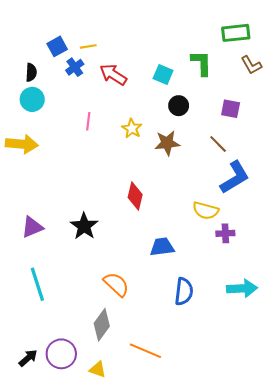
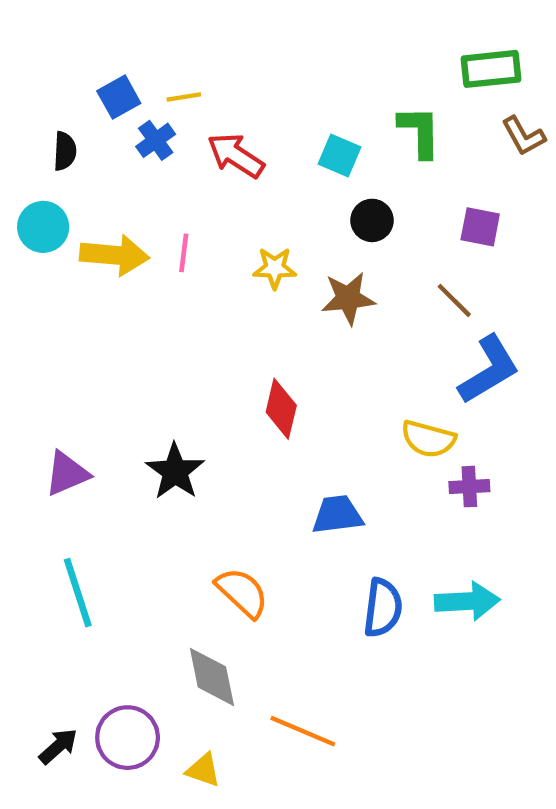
cyan circle: (32, 99) -> (43, 227), moved
yellow star: (132, 128) -> (275, 268), turned -30
yellow arrow: (22, 144) -> (115, 255), moved
cyan arrow: (242, 288) -> (467, 601), moved
gray diamond: (102, 325) -> (212, 677), turned -48

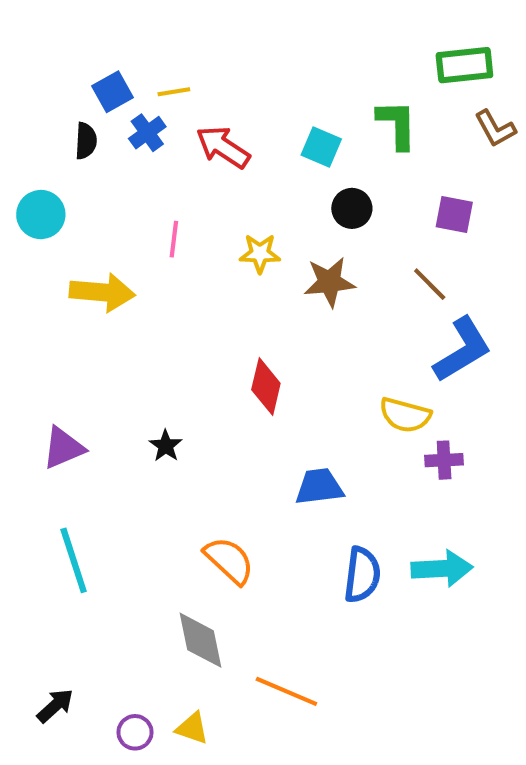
black semicircle: (65, 151) -> (86, 141), moved
yellow arrow: (115, 255) -> (102, 292), moved
black star: (175, 471) -> (166, 446), size x0.6
purple circle: (128, 738) -> (135, 732), moved, size x0.6

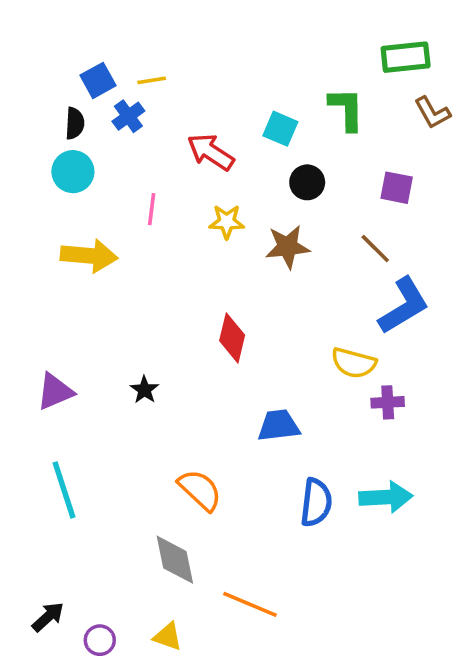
red arrow: (223, 147) -> (211, 152), moved
cyan circle: (41, 215) -> (73, 172), moved
purple circle: (135, 732) -> (100, 640), moved

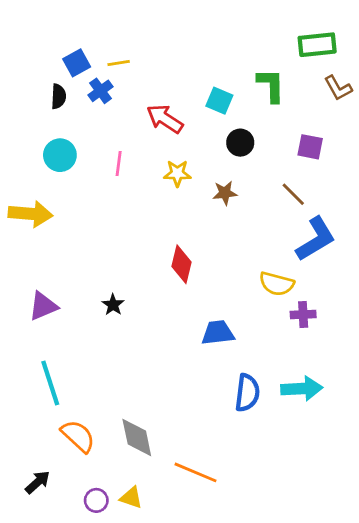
cyan circle: (73, 172) -> (60, 155), moved
brown star: (288, 247) -> (225, 193), size x0.7
yellow arrow: (89, 256) -> (31, 214), moved
orange semicircle: (200, 490) -> (78, 436), moved
purple circle: (100, 640) -> (96, 500), moved

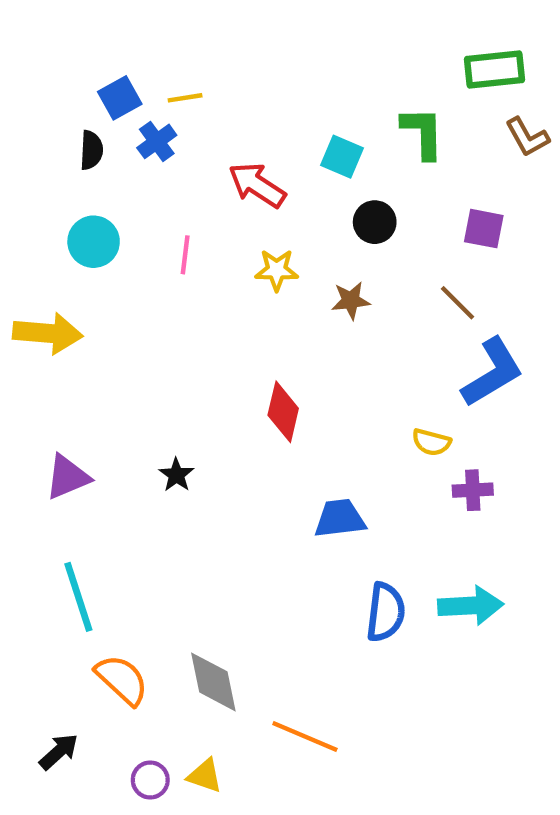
yellow semicircle: (277, 284) -> (431, 442), size x0.7

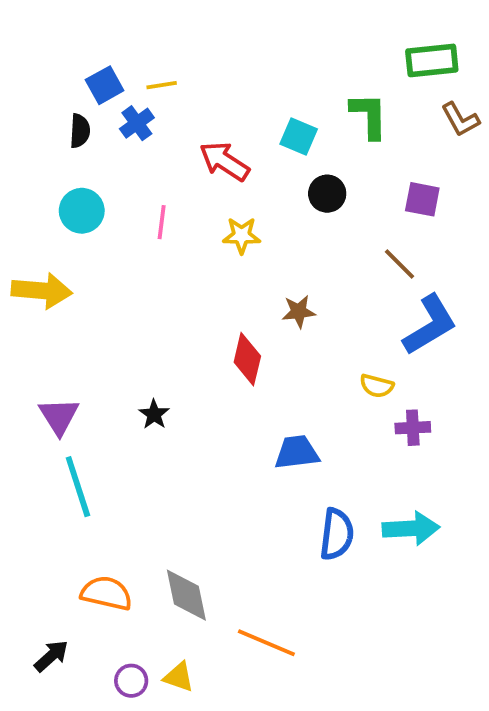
brown star: (351, 301) -> (299, 312), moved
purple triangle: (67, 477) -> (59, 416), turned -39
cyan line: (78, 597) -> (78, 487), moved
orange semicircle: (122, 680) -> (106, 593), turned -30

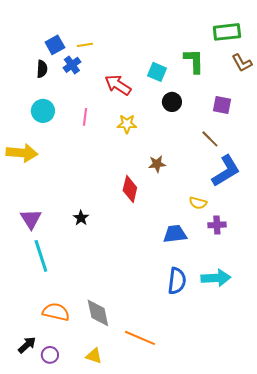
blue trapezoid: (297, 452) -> (175, 234), moved
purple circle: (131, 681) -> (50, 355), moved

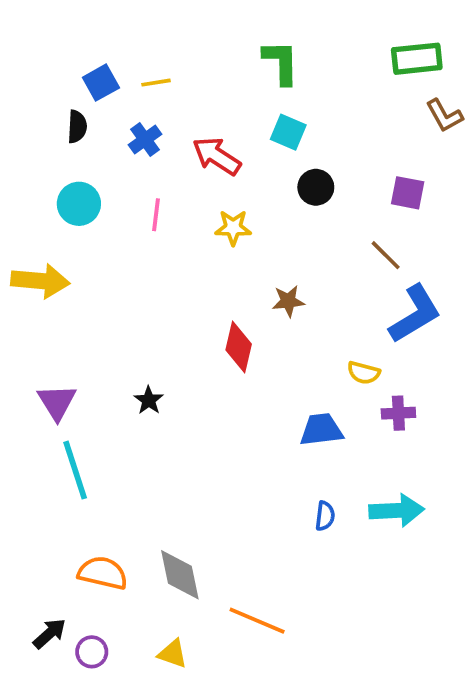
green L-shape: (194, 61) -> (281, 62), moved
blue cross: (72, 65) -> (145, 140), moved
blue semicircle: (177, 281) -> (325, 516), size x0.6

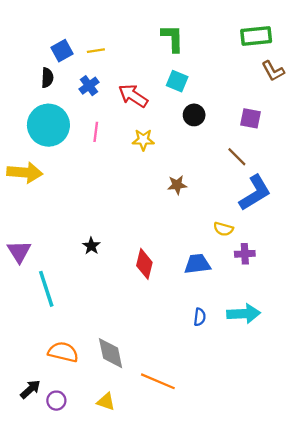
cyan circle: (79, 204) -> (48, 125), size x1.6
red diamond: (239, 347) -> (144, 264), moved
purple triangle: (57, 402) -> (19, 252), moved

